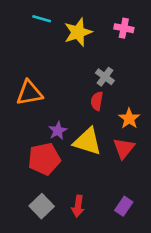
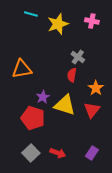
red pentagon: (44, 159) -> (33, 118), turned 30
red arrow: (78, 206) -> (58, 153), turned -77

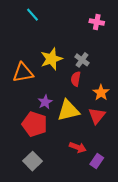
cyan line: (31, 14) -> (32, 15), turned 32
yellow star: (58, 24) -> (51, 59), moved
yellow triangle: (65, 105) -> (68, 110), turned -30
red arrow: (58, 153) -> (78, 147), moved

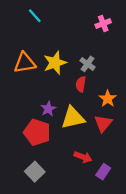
pink cross: (97, 22) -> (103, 24), turned -32
orange triangle: (23, 73) -> (25, 63), moved

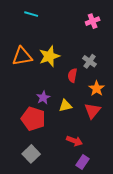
cyan line: (35, 16) -> (31, 14), turned -32
gray cross: (87, 64) -> (90, 61), moved
yellow triangle: (73, 118) -> (65, 106), size x0.6
purple rectangle: (103, 172) -> (82, 162), moved

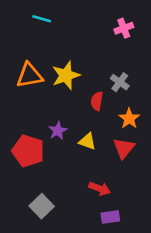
yellow triangle: (65, 106) -> (87, 141), turned 32
red pentagon: (33, 119) -> (28, 151), moved
purple rectangle: (82, 162) -> (110, 217), turned 48

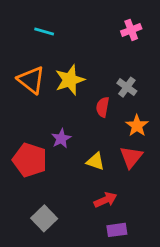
cyan line: (42, 19) -> (44, 31), moved
orange triangle: (29, 75) -> (31, 80), turned 48
yellow triangle: (87, 141) -> (95, 161), moved
red arrow: (100, 189) -> (105, 200), turned -45

